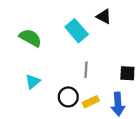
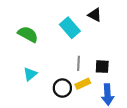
black square: (127, 73) -> (102, 67), moved
yellow rectangle: (91, 102) -> (83, 84), moved

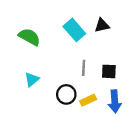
black triangle: (95, 15) -> (102, 25), moved, turned -40
yellow rectangle: (83, 84) -> (88, 100), moved

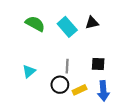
green semicircle: (29, 37) -> (35, 24), moved
gray line: (84, 68) -> (67, 66), moved

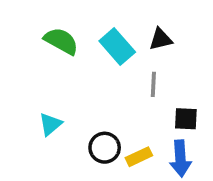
black square: (98, 64) -> (186, 119), moved
gray line: (67, 66) -> (153, 84), moved

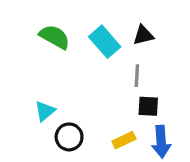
black square: (186, 119) -> (148, 106), moved
black circle: (105, 148) -> (69, 137), moved

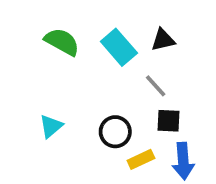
gray line: (137, 76) -> (156, 86), turned -45
black circle: (69, 137) -> (115, 132), moved

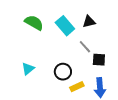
black square: (168, 121) -> (99, 60), moved

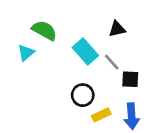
cyan rectangle: (65, 26) -> (85, 51), moved
cyan triangle: (28, 69) -> (26, 53), moved

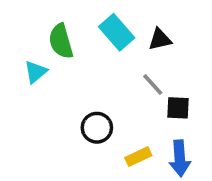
green semicircle: (44, 30) -> (61, 41), turned -135
cyan rectangle: (85, 51) -> (117, 32), moved
black circle: (83, 95) -> (97, 128), moved

